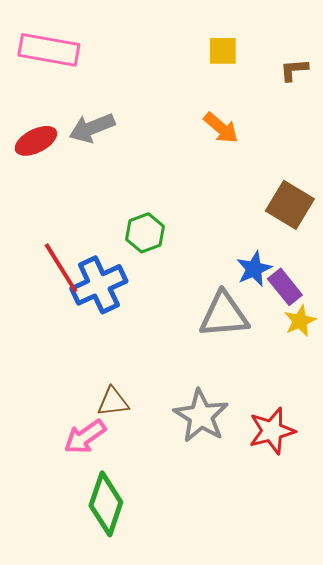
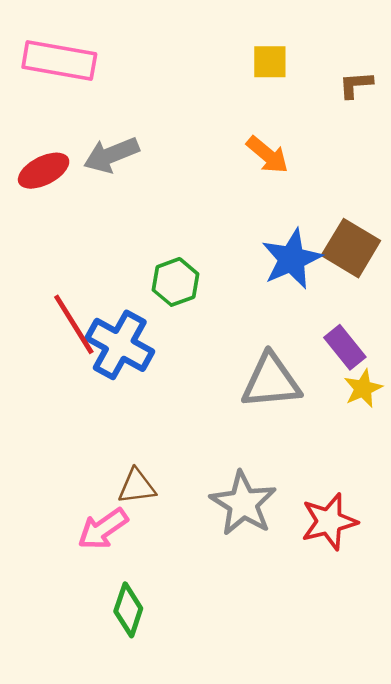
blue star: (254, 269) -> (292, 259), moved, size x1.4
blue cross: (99, 285) -> (120, 345), turned -36
green diamond: (106, 504) -> (128, 610), size x0.7

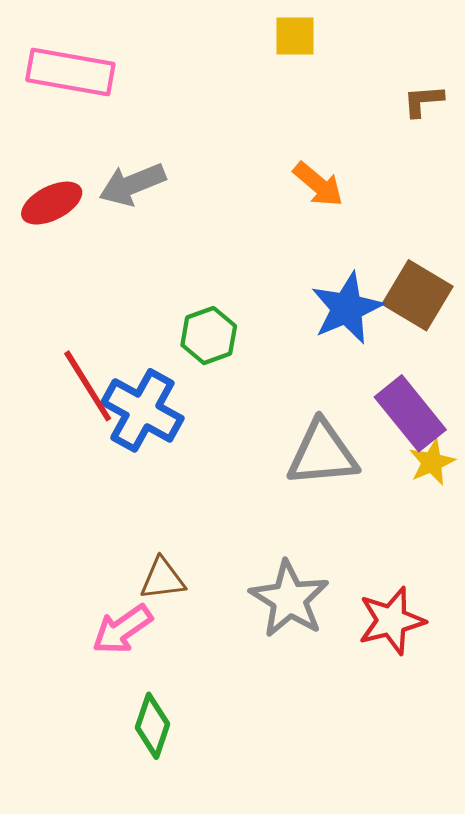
yellow square: (270, 62) -> (295, 36), moved
purple rectangle: (345, 347) -> (410, 413), size x1.4

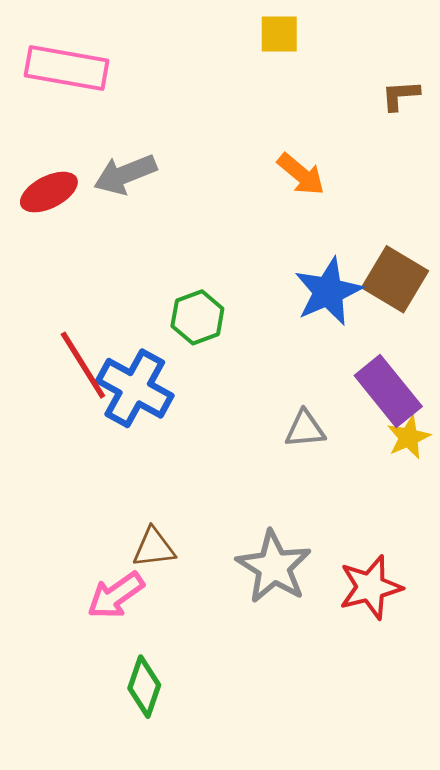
gray triangle: (322, 454) -> (305, 429), size x0.6

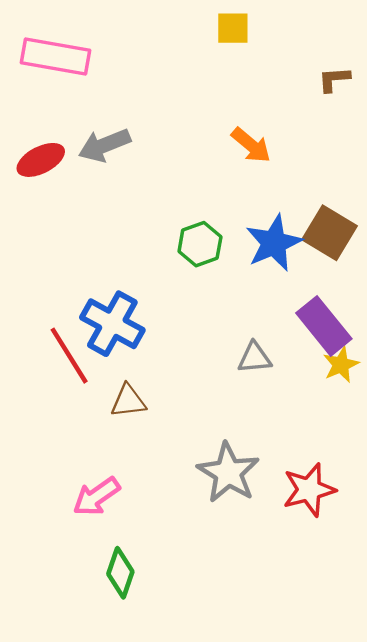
green hexagon: (197, 317) -> (200, 244), moved
red line: (83, 365) -> (69, 356), moved
brown triangle: (154, 548) -> (128, 401), moved

